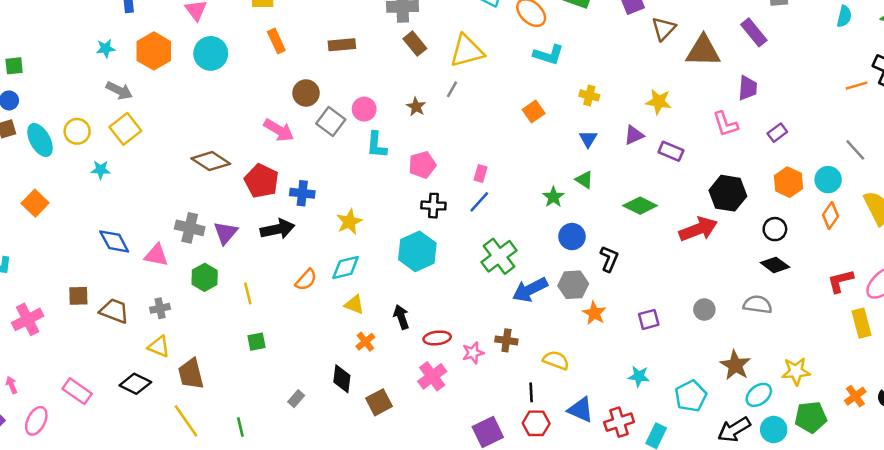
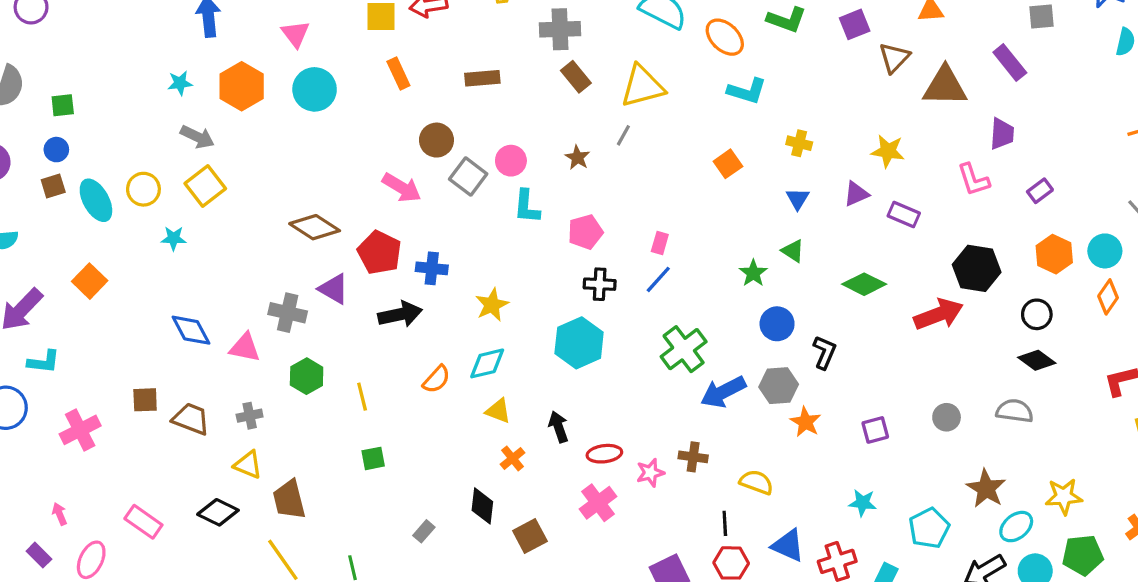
purple triangle: (226, 233) -> (334, 289), moved, turned -40

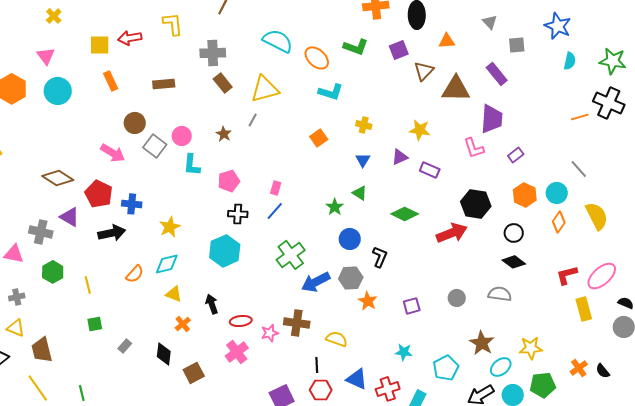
purple trapezoid: (1002, 134) -> (492, 119), size x1.4
brown cross: (693, 457) -> (297, 323), size x1.4
gray rectangle: (424, 531) -> (125, 346), moved

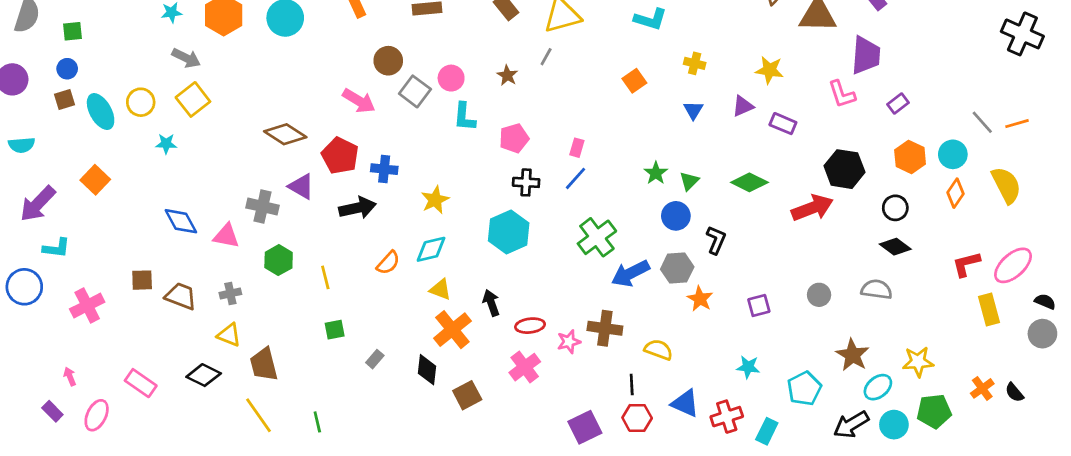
orange line: (580, 117) -> (1017, 124), moved
green triangle: (360, 193) -> (689, 181), moved, turned 42
orange cross: (183, 324) -> (452, 330), size x1.8

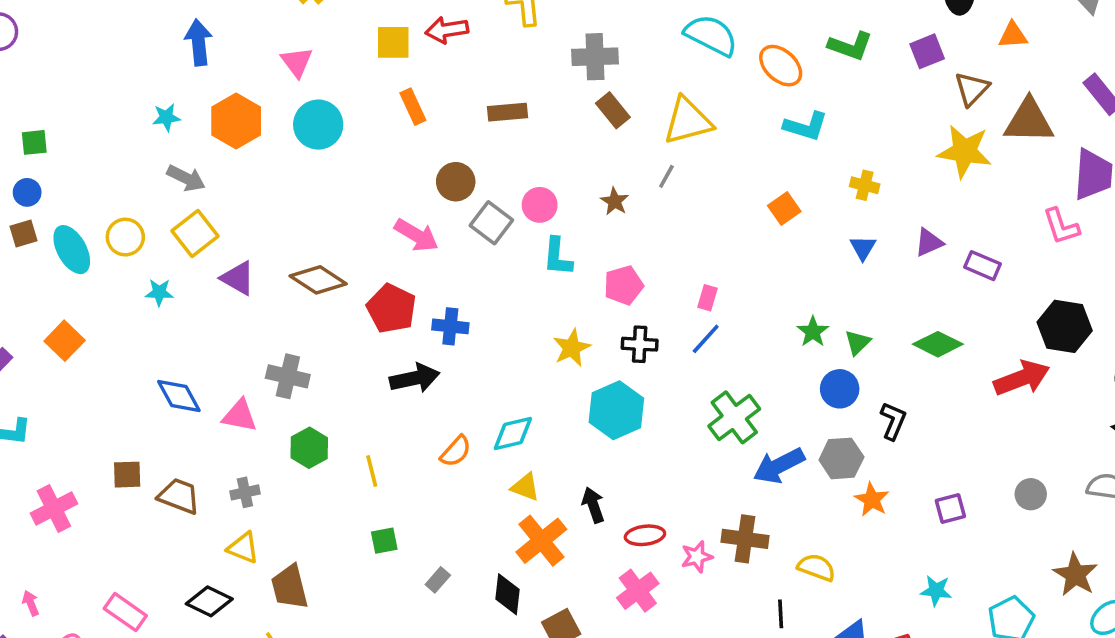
yellow star: (770, 70) -> (965, 151), moved, size x1.4
purple triangle: (301, 186) -> (238, 278), moved
yellow star: (435, 200) -> (572, 348), moved

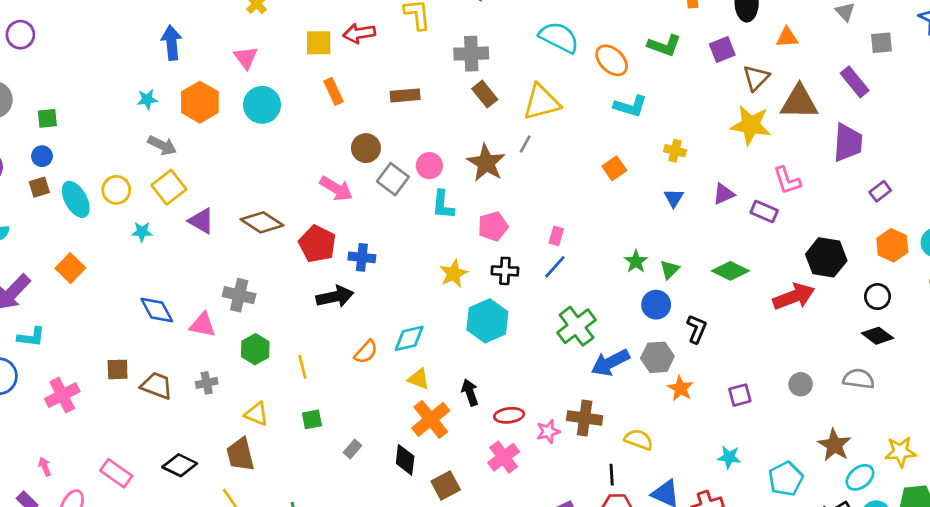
brown star: (615, 201) -> (486, 163), size x1.8
pink L-shape: (1061, 226) -> (787, 180), moved
yellow triangle: (243, 548) -> (257, 414), moved

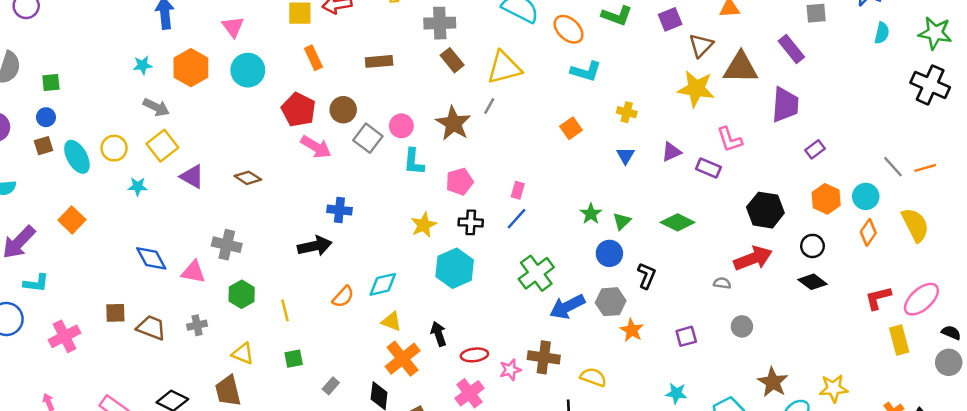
brown diamond: (262, 222) -> (248, 178), size x0.7
red pentagon: (317, 244) -> (299, 110), moved
red arrow: (794, 297) -> (753, 258), moved
gray semicircle: (859, 379) -> (722, 283), moved, size x0.6

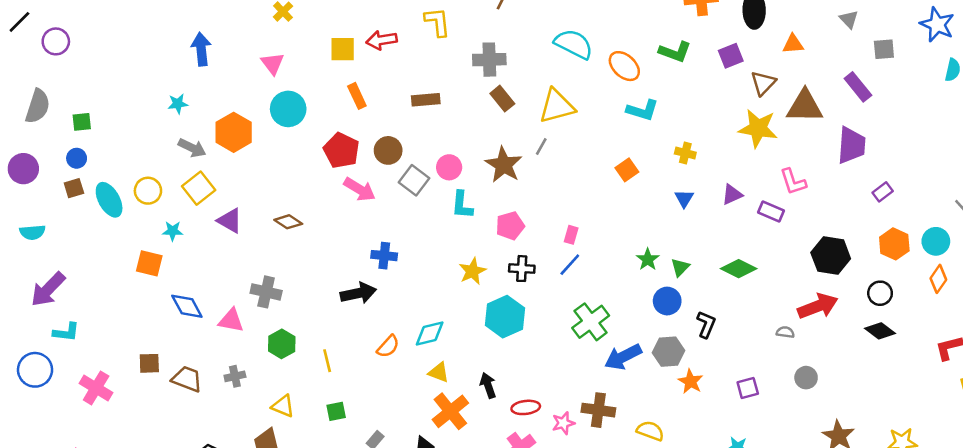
orange hexagon: (191, 68) -> (234, 132), moved
orange square: (72, 220) -> (149, 263), moved, turned -30
pink cross: (65, 336) -> (96, 388), turned -32

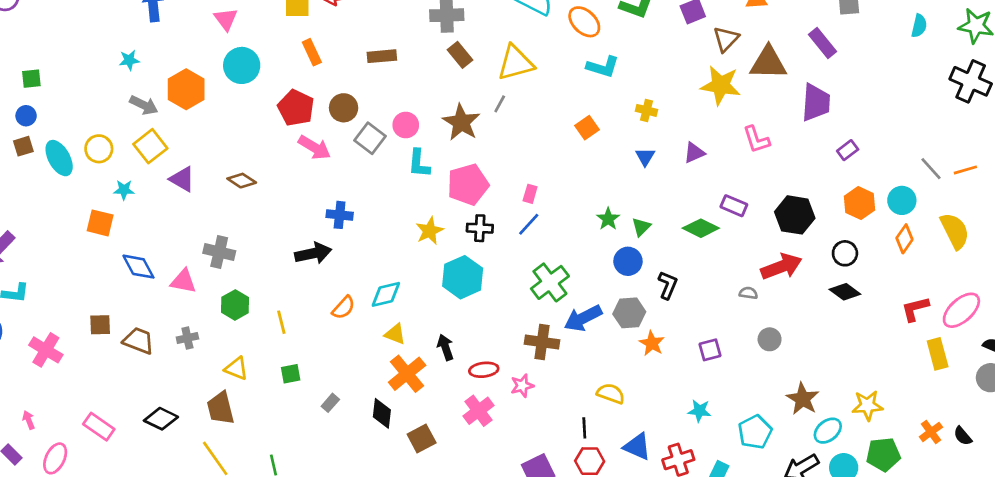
purple rectangle: (771, 211) -> (734, 206), moved
pink pentagon: (510, 226) -> (468, 185), size x1.4
brown cross: (598, 410) -> (542, 342), moved

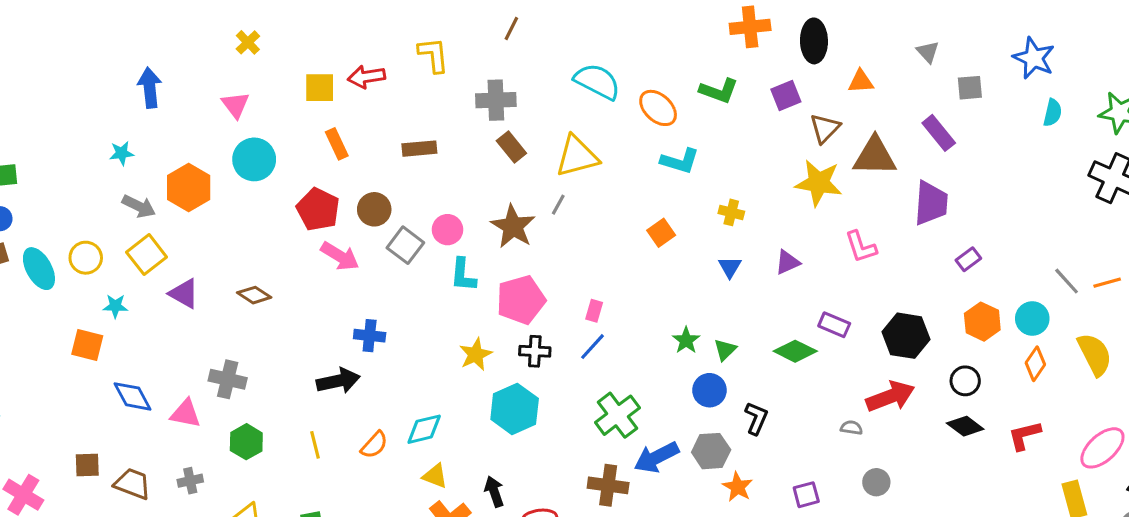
red L-shape: (915, 309) -> (1024, 435), moved
yellow line: (281, 322) -> (315, 445), moved

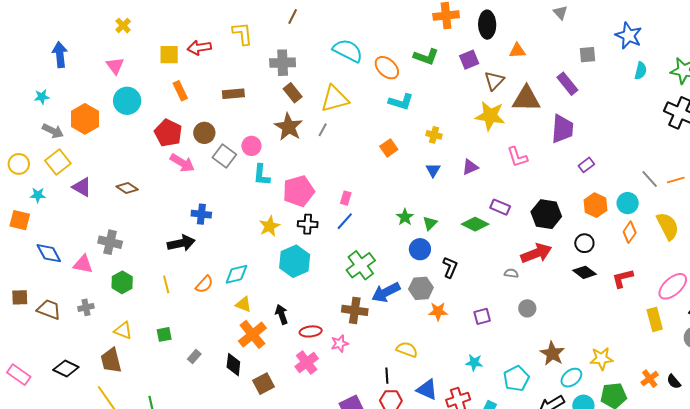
gray triangle: (928, 52) -> (560, 13), moved
brown star: (513, 226) -> (289, 127), moved
orange star: (738, 487) -> (438, 311), turned -30

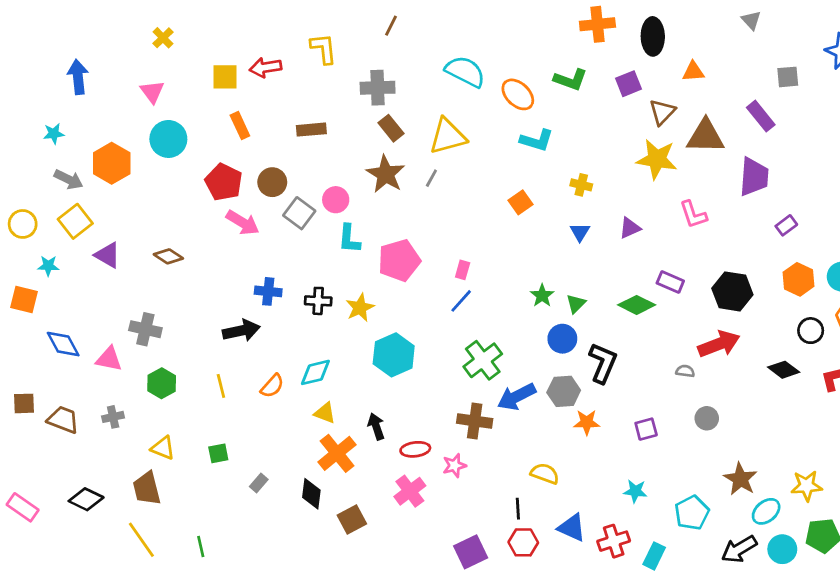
black cross: (308, 224) -> (318, 301), moved
black circle: (584, 243) -> (811, 331), moved
black L-shape: (450, 267) -> (603, 363), size x1.4

